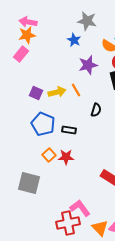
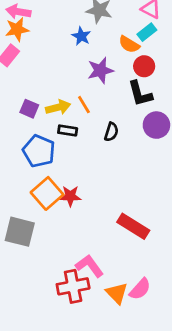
black rectangle: (69, 130) -> (68, 131), moved
orange square: (49, 155) -> (47, 193), size x1.6

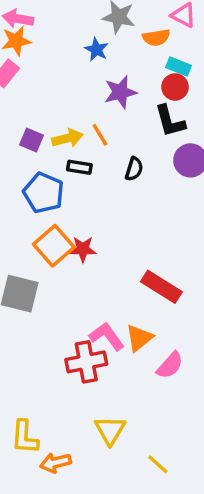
cyan rectangle: (147, 32) -> (178, 67), moved, turned 60
orange semicircle: (129, 44) -> (156, 37), moved, turned -40
orange triangle: (117, 293) -> (139, 338), moved, turned 35

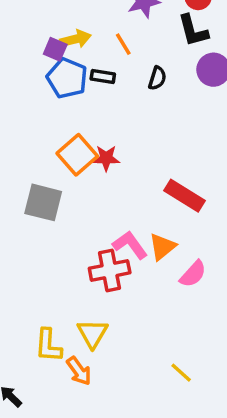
yellow arrow: (67, 138) -> (76, 39), moved
blue pentagon: (44, 193) -> (67, 78), moved
yellow triangle: (110, 430) -> (93, 333), moved
orange arrow: (55, 463) -> (79, 371), turned -112

